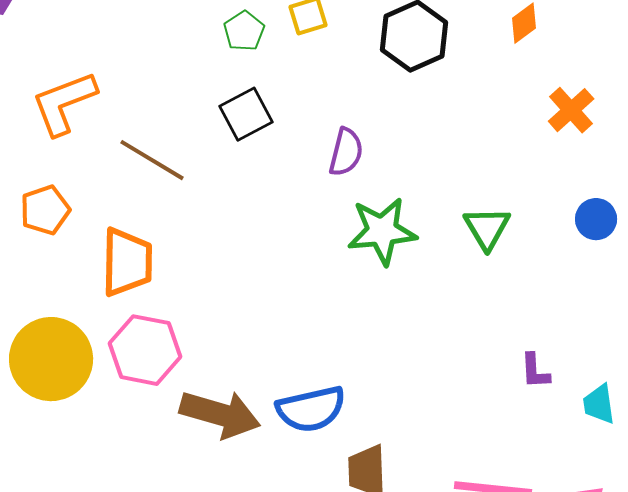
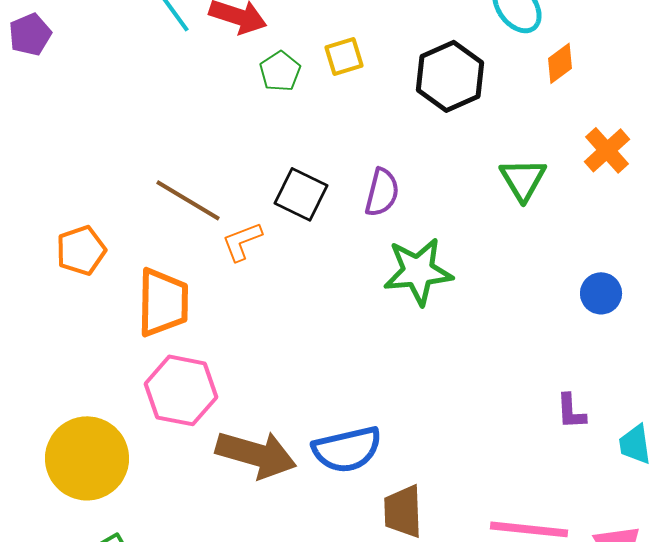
orange L-shape: (64, 103) -> (242, 241), moved, size x0.6
black square: (246, 114) -> (301, 194), moved, turned -36
blue circle: (596, 219) -> (601, 293), moved
green triangle: (487, 228) -> (523, 179), moved
yellow circle: (51, 359) -> (87, 458), moved

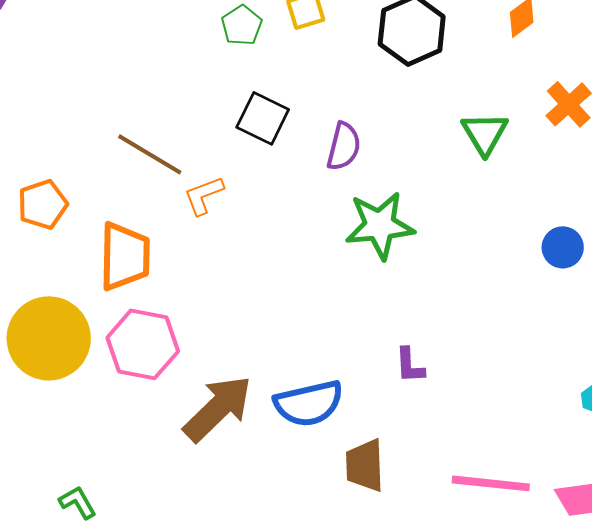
black square: (301, 194) -> (263, 118), moved
purple L-shape: (571, 411) -> (410, 365), moved
brown arrow: (256, 454) -> (218, 408), turned -60
yellow circle: (87, 458) -> (49, 338), moved

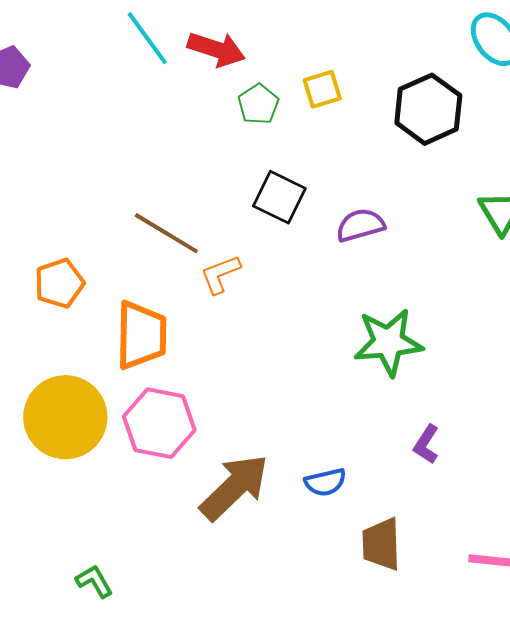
purple semicircle: (344, 146) -> (360, 225), turned -120
green star: (380, 225) -> (388, 342), moved
purple L-shape: (410, 365) -> (426, 444), turned 36
blue semicircle: (309, 403) -> (325, 482), size x0.6

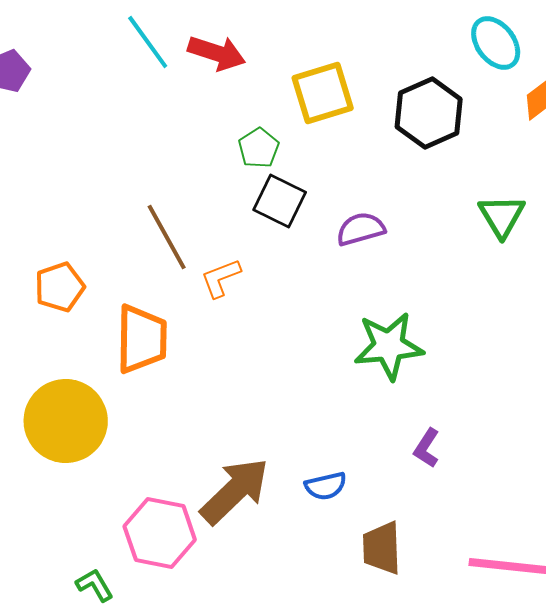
yellow square: (322, 89) -> (323, 93), size x1.6
green pentagon: (258, 104) -> (259, 148), moved
brown line: (166, 233) -> (167, 237), turned 30
pink hexagon: (159, 423) -> (160, 533), moved

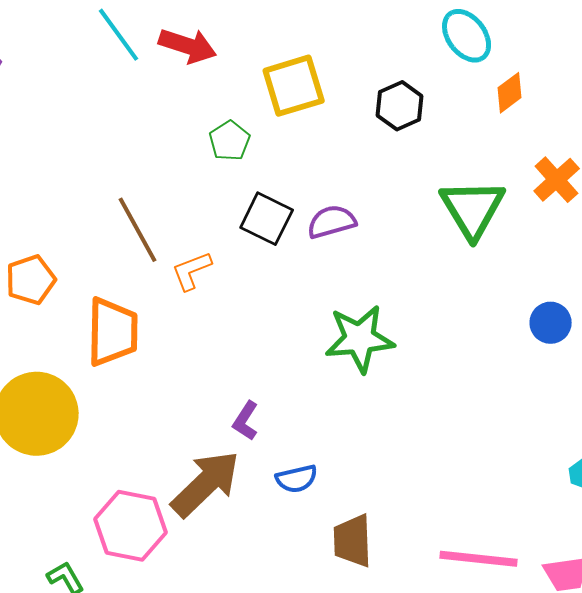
black hexagon: (429, 113) -> (400, 106), size x0.7
black square: (280, 201) -> (267, 219), moved
green triangle: (502, 216) -> (473, 209), size x1.4
purple L-shape: (427, 448) -> (246, 421), moved

